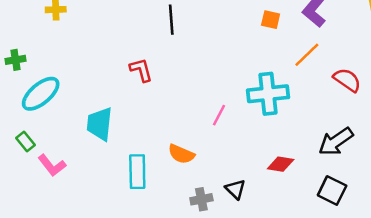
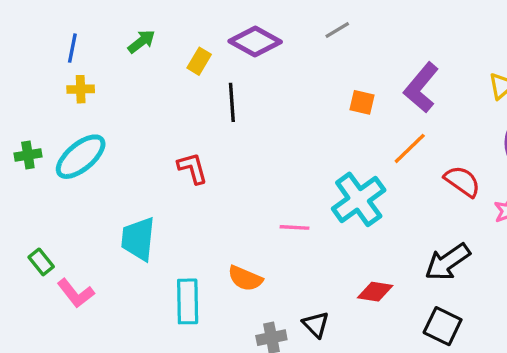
cyan ellipse: (41, 94) -> (81, 157), moved
cyan cross: (268, 94) -> (359, 199), turned -30
pink line: (219, 115) -> (295, 227), turned 65

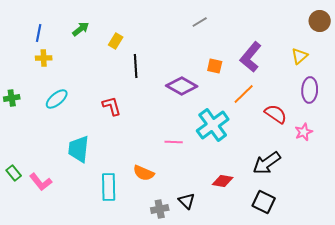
purple diamond: (255, 41) -> (182, 86), moved
cyan ellipse: (81, 157) -> (57, 99), moved, size x0.7
green rectangle: (41, 262) -> (14, 173), moved

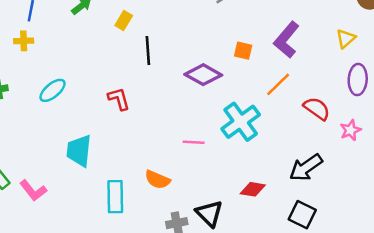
yellow cross: (44, 58) -> (24, 41), moved
black triangle: (187, 201) -> (209, 213), size x1.4

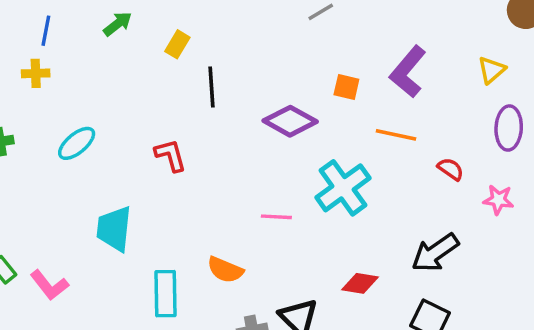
orange line: (278, 84) -> (396, 135), turned 56
red semicircle: (317, 108) -> (451, 169), size x0.7
pink star: (350, 130) -> (498, 200), turned 30

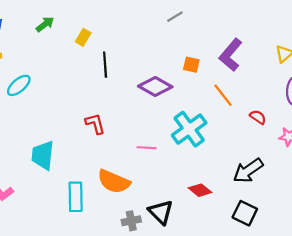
orange line: (396, 135) -> (223, 95), turned 40
cyan ellipse: (77, 143) -> (19, 85), moved
red L-shape: (171, 155) -> (95, 124), moved
orange semicircle: (225, 270) -> (114, 181), size x1.4
red diamond: (360, 283) -> (200, 190), turned 30

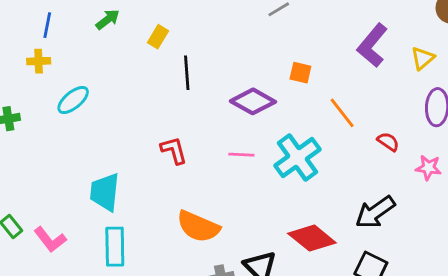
purple L-shape: (231, 55) -> (372, 45), moved
pink line: (147, 148) -> (241, 155), moved
red diamond: (200, 190) -> (312, 238), size x1.5
cyan rectangle: (76, 197) -> (115, 247), moved

